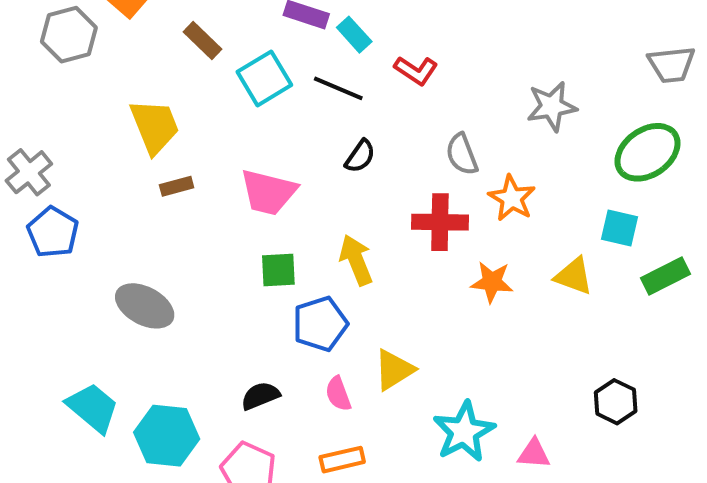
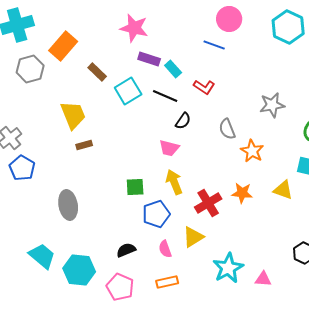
black semicircle: (360, 156) -> (183, 121), moved
pink trapezoid: (268, 192) -> (169, 148), moved, size x0.7
red cross: (440, 222) -> (208, 203), moved, turned -32
gray ellipse: (145, 306) -> (68, 205), turned 52

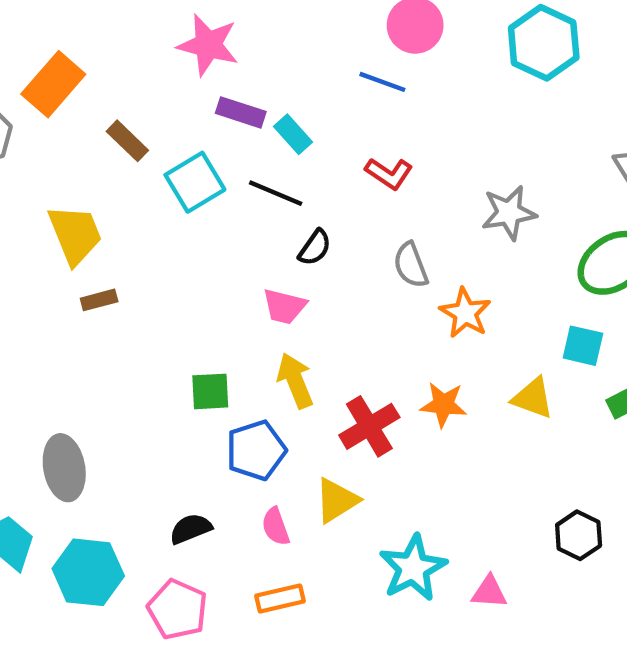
red L-shape: (204, 87) -> (389, 173), moved
gray ellipse: (68, 205) -> (64, 468), moved

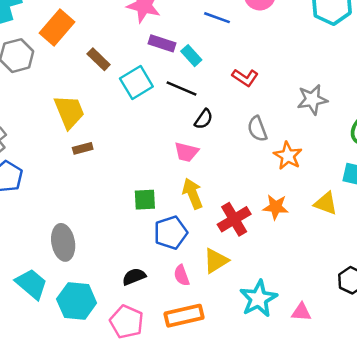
blue line: (382, 82) -> (217, 18), moved
orange rectangle: (280, 598) -> (184, 316), size x1.4

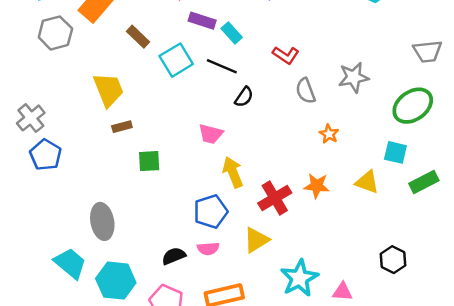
gray semicircle: (257, 129) -> (306, 91), moved
pink trapezoid: (186, 152) -> (211, 134), moved
orange star: (288, 156) -> (329, 134), size x0.7
green square: (145, 200) -> (149, 161), moved
pink semicircle: (182, 275) -> (208, 249), moved, turned -75

